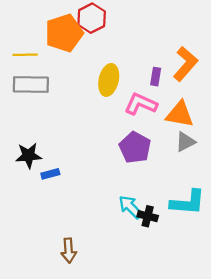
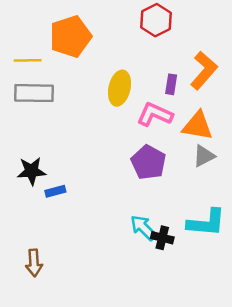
red hexagon: (92, 18) -> (156, 20), moved
brown arrow: (69, 251) -> (34, 263), moved

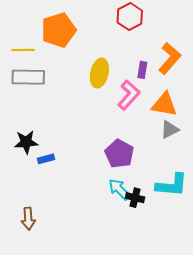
pink L-shape: (155, 114) -> (129, 95), turned 108
purple pentagon: (148, 162) -> (119, 154), moved

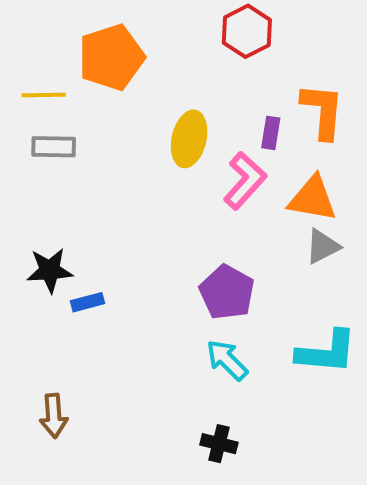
orange L-shape: (170, 58) -> (323, 111), turned -36
gray rectangle: (28, 77) -> (54, 147), size x0.7
black cross: (135, 198) -> (219, 444), moved

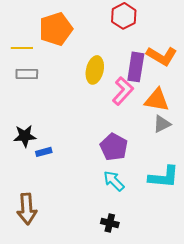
orange L-shape: (323, 111) -> (162, 56), turned 116
purple rectangle: (271, 133) -> (136, 67), size x1.8
brown arrow: (54, 416) -> (27, 209), size x1.4

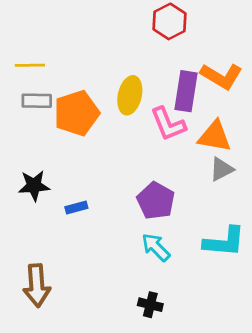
orange pentagon: (56, 29) -> (76, 113), moved
pink L-shape: (123, 91) -> (168, 124), turned 116
blue rectangle: (44, 152) -> (76, 208), moved

